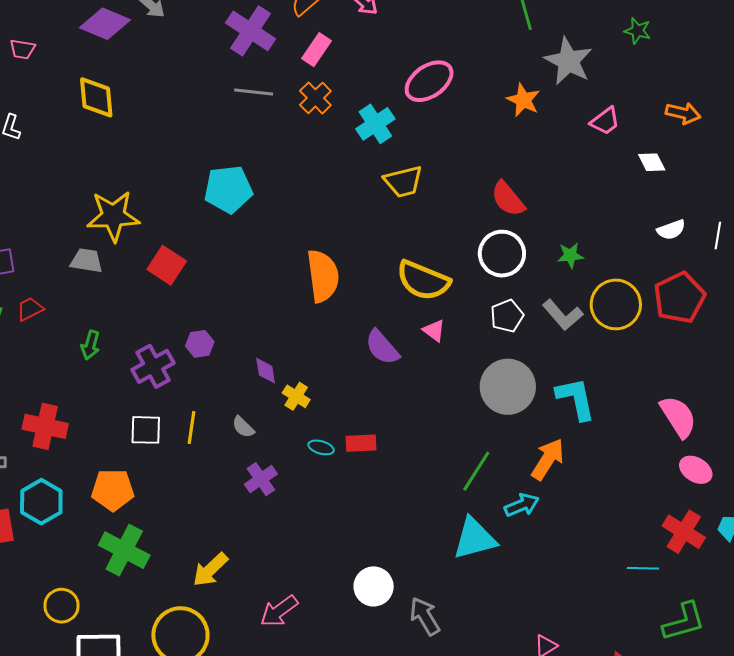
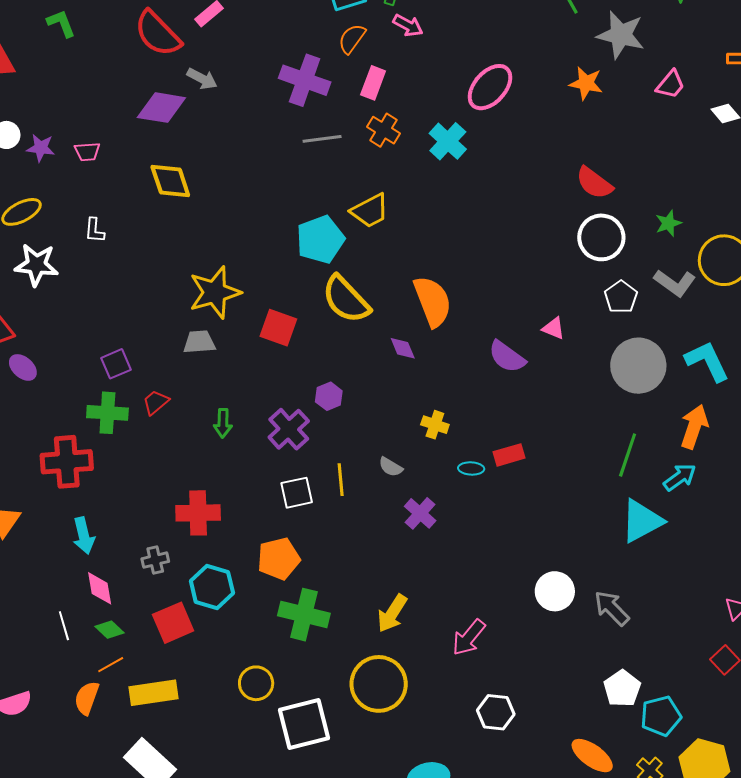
yellow trapezoid: (403, 182) -> (370, 211), moved
yellow semicircle: (423, 280) -> (346, 299), moved, turned 38
purple diamond: (266, 371) -> (403, 348), moved

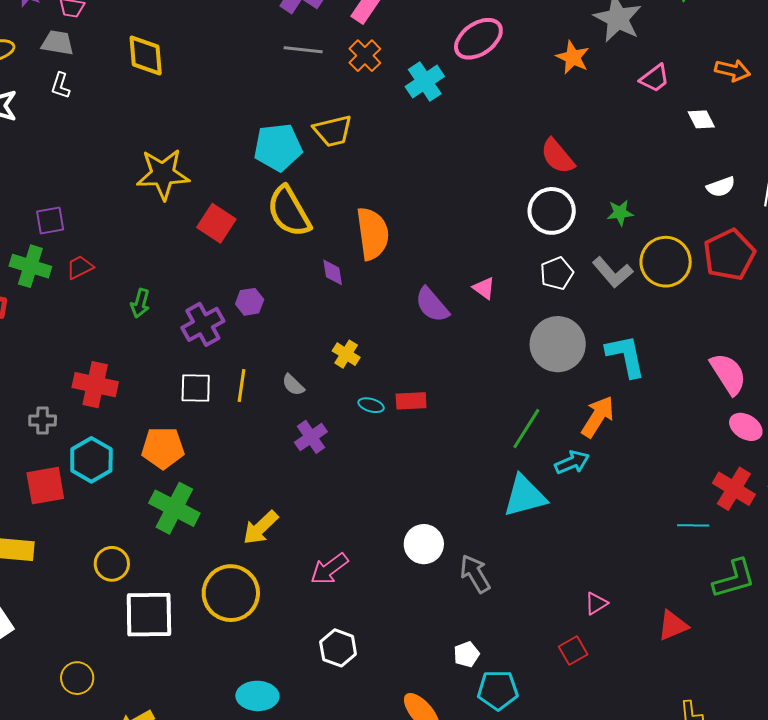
gray trapezoid: (199, 342) -> (58, 43), moved
white pentagon: (622, 688) -> (467, 654), size x0.7

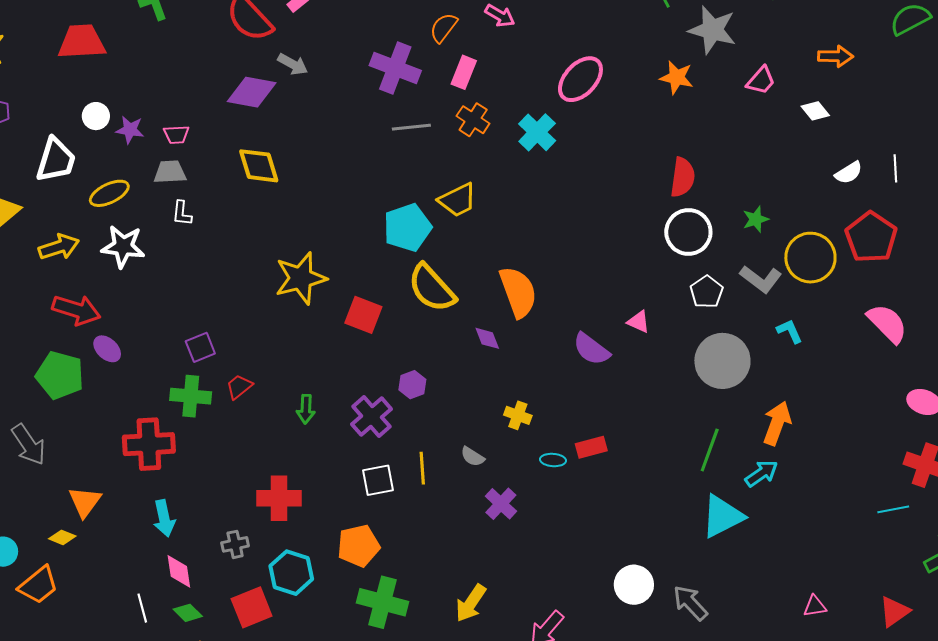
red semicircle: (557, 156) -> (683, 177), turned -120
cyan L-shape: (626, 356) -> (790, 331), moved, size x0.6
pink semicircle: (728, 374) -> (887, 323), moved
pink triangle: (596, 603) -> (815, 606), turned 35

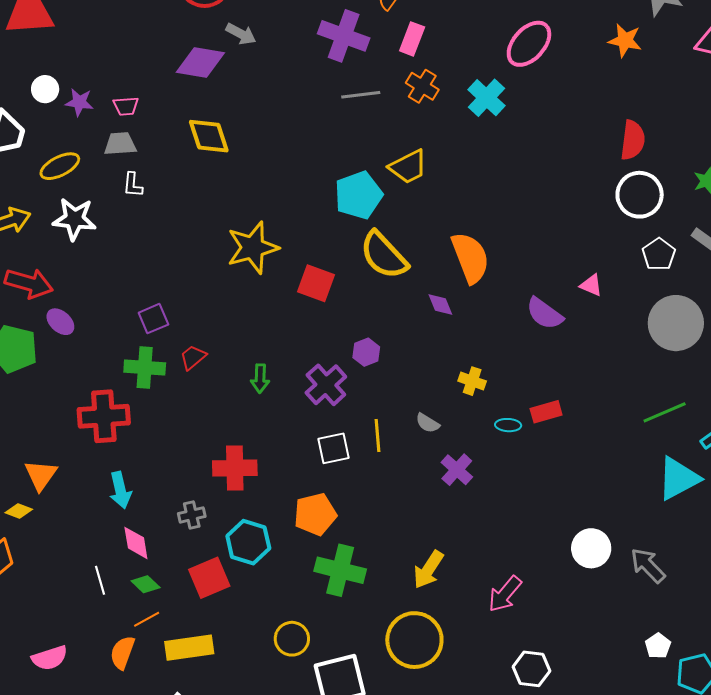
green line: (710, 450) -> (665, 412), turned 48

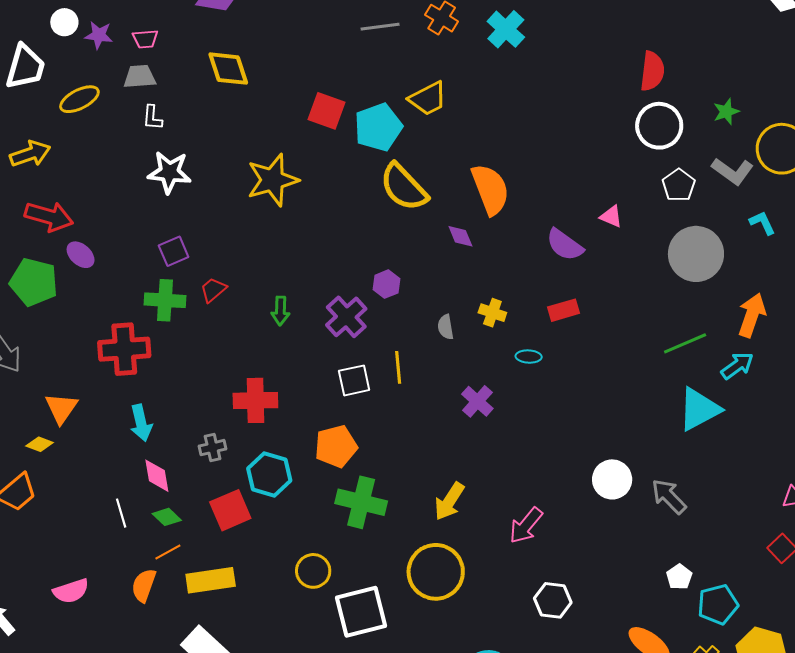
white star: (74, 219) -> (169, 172), moved
red square: (316, 283) -> (327, 111), moved
red rectangle: (546, 412) -> (564, 310), moved
gray semicircle: (428, 423) -> (446, 327), moved, turned 50

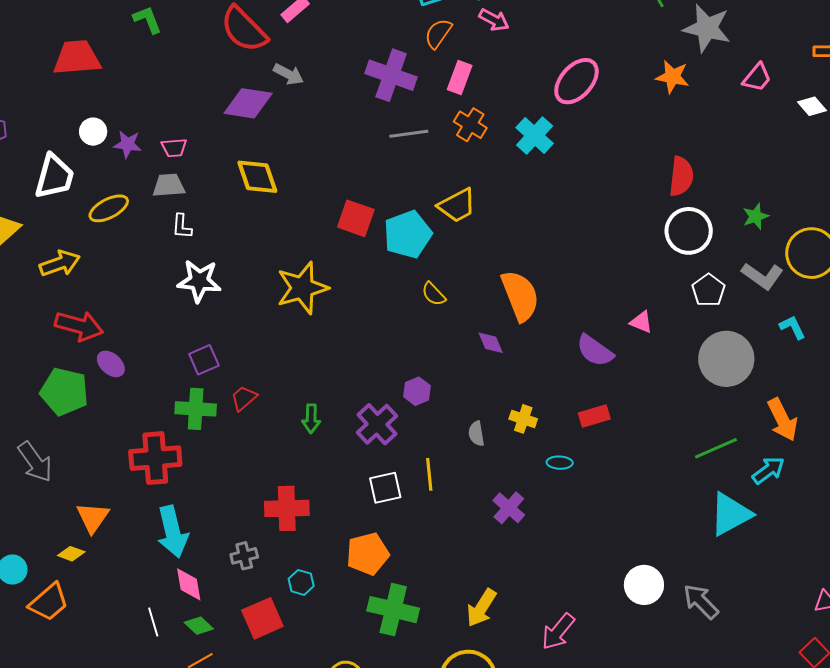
yellow semicircle: (404, 187) -> (434, 294), size x0.5
orange arrow: (752, 315) -> (783, 420), turned 135
cyan arrow: (141, 423) -> (173, 532), size x1.4
cyan hexagon: (269, 475) -> (301, 582), size x0.6

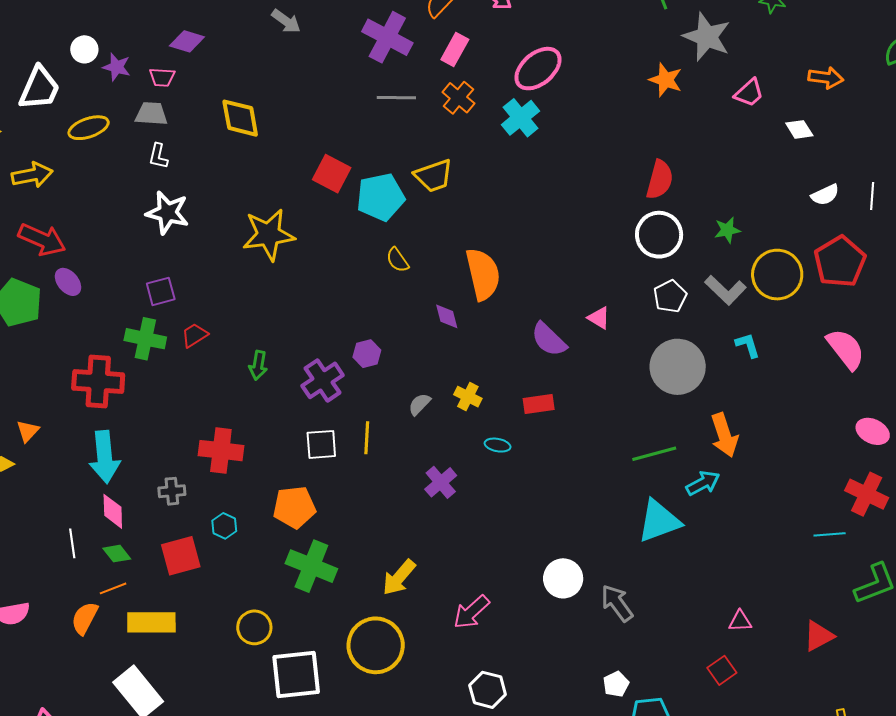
pink ellipse: (576, 81) -> (538, 69), moved
purple diamond: (248, 103) -> (187, 41), moved, size x0.7
gray semicircle: (476, 434) -> (419, 404), turned 45
orange triangle: (93, 517) -> (28, 431), size x0.7

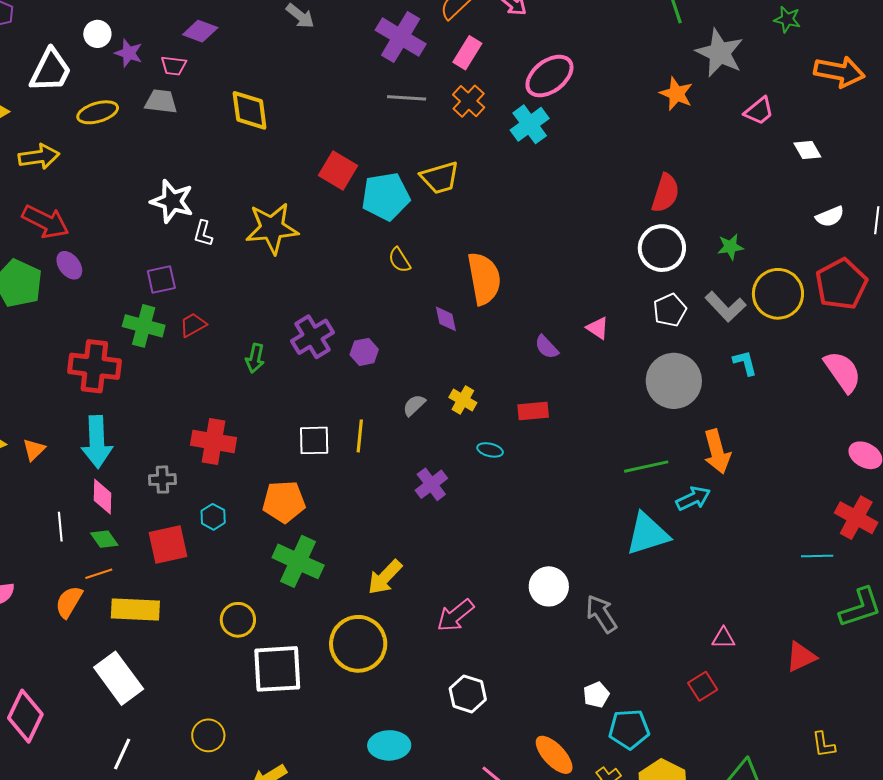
orange arrow: (826, 78) -> (839, 72), moved, size x1.4
white L-shape: (158, 156) -> (203, 233), moved
purple semicircle: (549, 339) -> (547, 347), size x0.7
purple cross: (322, 380) -> (312, 337), moved
orange triangle: (28, 431) -> (34, 450), moved

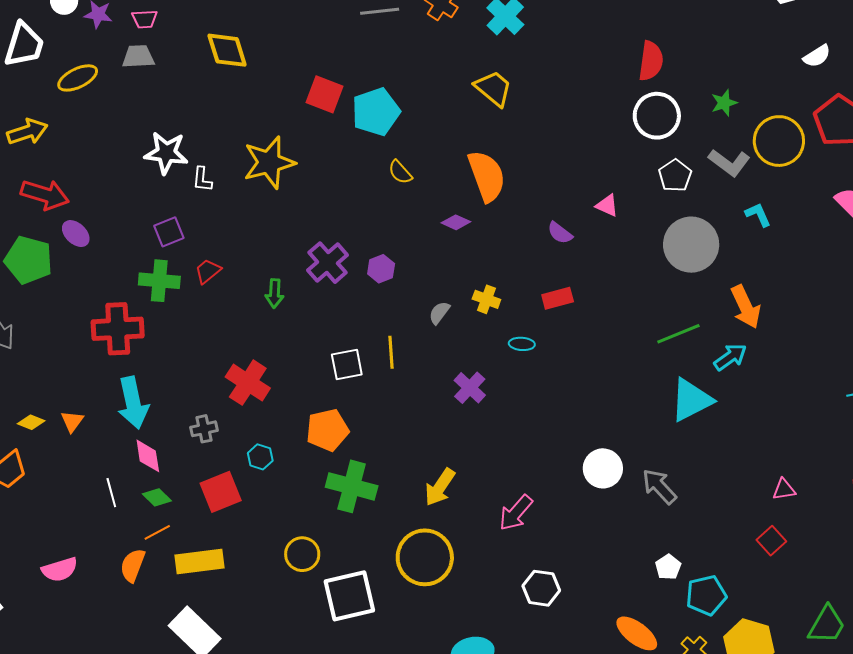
yellow trapezoid: (440, 178) -> (493, 88), moved, turned -114
purple diamond: (446, 319) -> (456, 222), turned -44
red cross: (214, 441) -> (248, 383), turned 33

